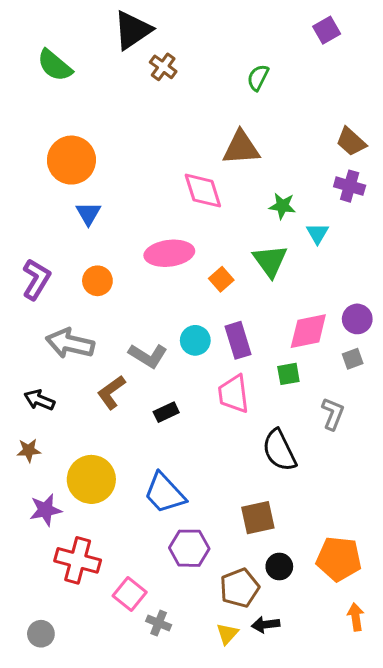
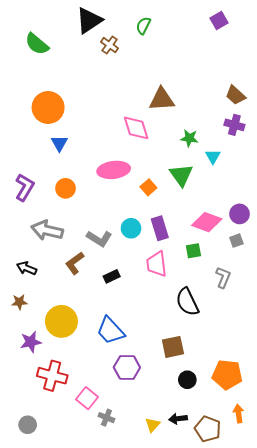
green semicircle: (258, 78) -> (143, 26), moved
pink diamond: (308, 331) -> (207, 222), turned 32
brown pentagon: (240, 588) -> (208, 429), moved, turned -30

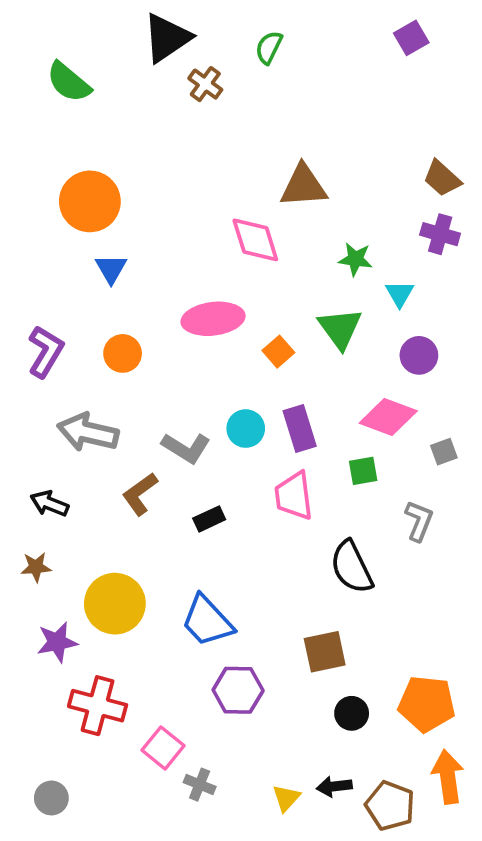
purple circle: (240, 214) -> (419, 355), moved
orange arrow: (238, 414) -> (448, 777), size x1.5

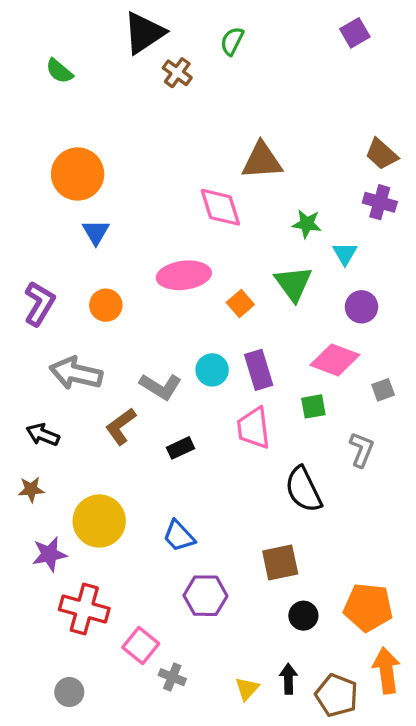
green semicircle: (69, 82) -> (59, 71), size x0.7
blue trapezoid: (207, 621) -> (179, 536), size x0.7
black arrow: (334, 786) -> (288, 679), turned 96
gray circle: (51, 798) -> (69, 692), moved

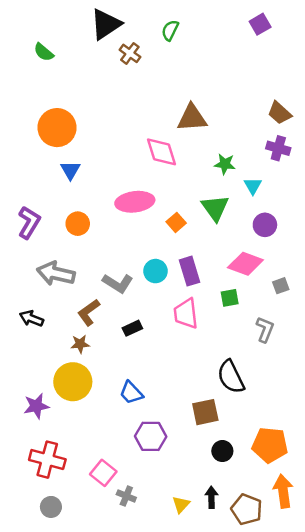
brown star: (31, 489) -> (80, 344), moved
black semicircle: (303, 489) -> (231, 377), moved
red cross: (84, 609) -> (47, 460), moved

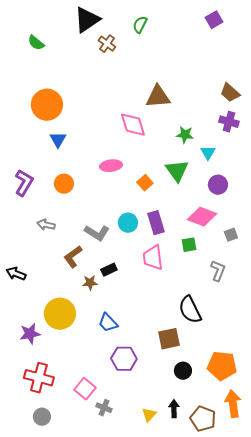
pink ellipse: (135, 202) -> (111, 166), size x0.7
gray arrow: (56, 273) -> (46, 225), size x0.6
black arrow: (31, 318) -> (16, 274), moved
brown star: (80, 344) -> (90, 283), moved

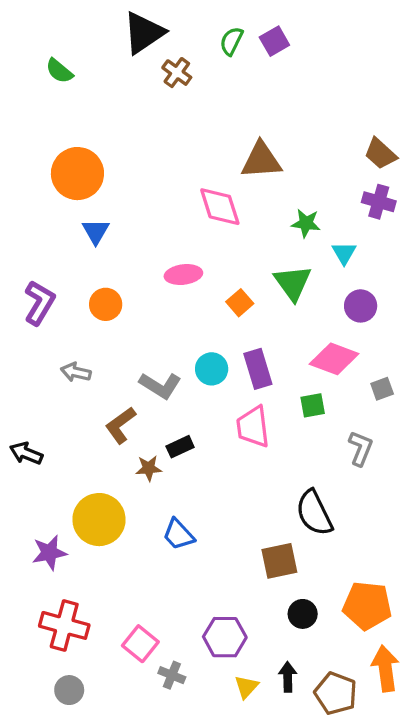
purple square: (214, 20) -> (274, 41), moved
purple hexagon: (124, 359) -> (225, 637), moved

